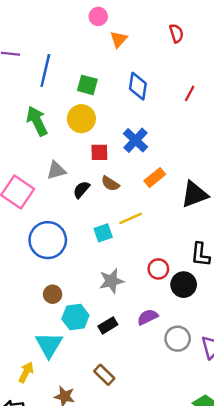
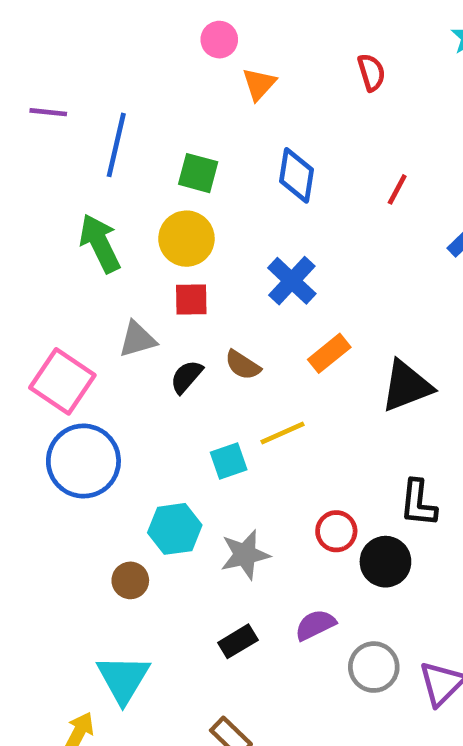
red square: (99, 152) -> (191, 299), moved
blue circle: (48, 240) -> (83, 461), moved
cyan hexagon: (75, 317) -> (175, 529), moved

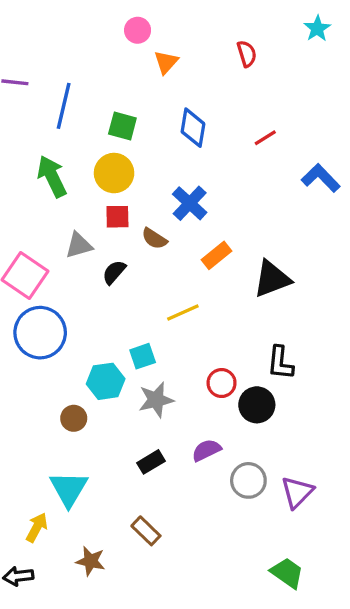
red line: (397, 189) -> (265, 138), turned 30
brown semicircle: (243, 365) -> (154, 239), moved
cyan square: (229, 461) -> (143, 356), moved

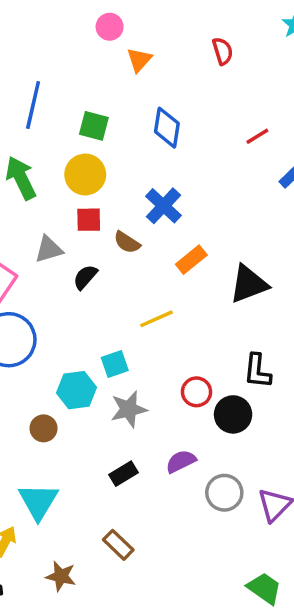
red line: (265, 138) -> (257, 136), moved

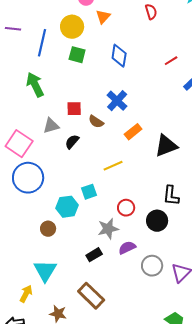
yellow circle: (85, 174) -> (72, 27), moved
red circle: (197, 392) -> (126, 208), moved
gray star: (129, 409) -> (108, 229), moved
brown rectangle: (118, 545) -> (91, 296), size x1.5

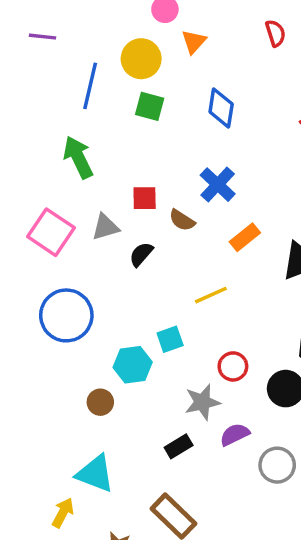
purple line: (13, 29) -> (43, 37), moved
pink square: (19, 144) -> (51, 232), moved
cyan triangle: (45, 271) -> (95, 474), turned -40

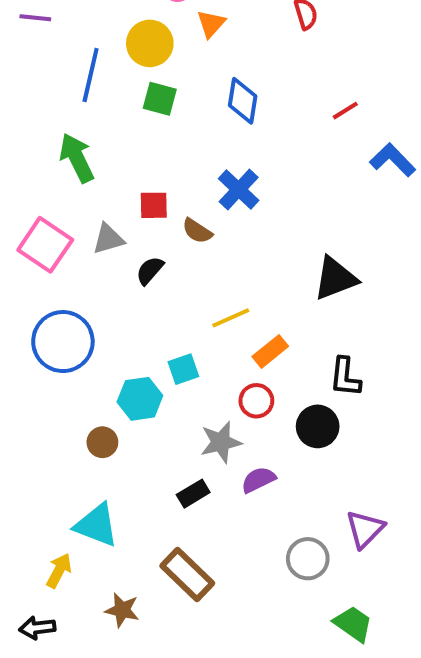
orange rectangle: (245, 237) -> (270, 351), moved
gray circle: (277, 465) -> (308, 559), moved

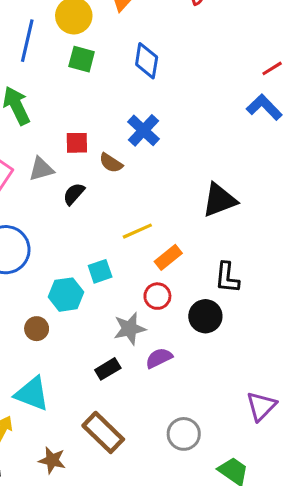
red line: (345, 111) -> (272, 68), moved
purple triangle: (365, 529) -> (261, 406), moved
gray circle: (308, 559) -> (184, 434), moved

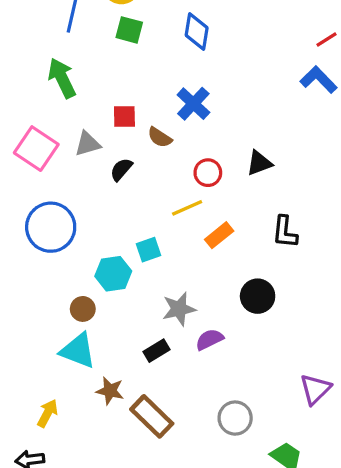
black triangle: (219, 200) -> (259, 163), moved, size x0.7
black L-shape: (227, 278) -> (285, 232), moved
red circle: (157, 296) -> (208, 173), moved
cyan triangle: (32, 394) -> (78, 351), moved
brown star: (52, 460) -> (110, 391), moved

